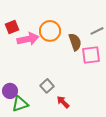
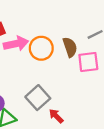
orange circle: (50, 31) -> (41, 48), moved
gray square: (47, 86) -> (38, 98), size x1.5

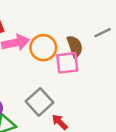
pink square: (88, 62) -> (67, 63), moved

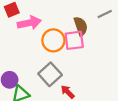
orange circle: (43, 48) -> (53, 40), moved

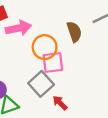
pink square: (74, 40) -> (53, 63), moved

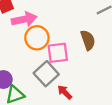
brown semicircle: (74, 32) -> (88, 40), moved
orange circle: (45, 47) -> (37, 38), moved

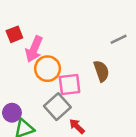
pink arrow: (24, 19) -> (34, 49), turned 125

